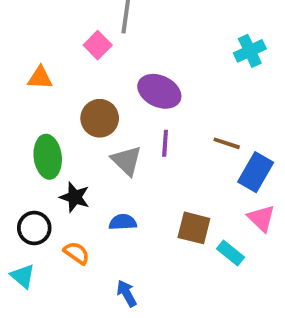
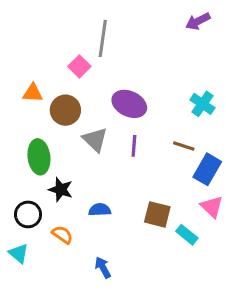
cyan cross: (250, 51) -> (202, 104), moved, turned -30
brown circle: (100, 118) -> (65, 110), moved
gray triangle: (127, 161) -> (95, 140), moved

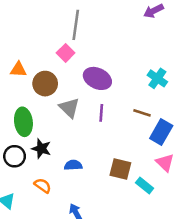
pink square: (79, 66) -> (66, 53), moved
black circle: (28, 214) -> (15, 156), moved

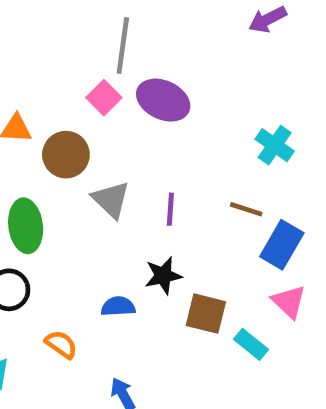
purple ellipse: (97, 78) -> (163, 100), moved
black star: (41, 149) -> (163, 276), moved, turned -30

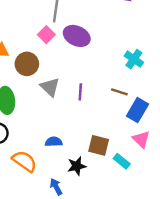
black star: (163, 276) -> (77, 166), moved
orange semicircle: (61, 344) -> (24, 161), size x1.5

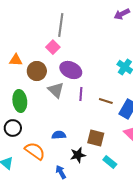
purple ellipse: (77, 36) -> (71, 70), moved
brown line: (119, 92) -> (106, 101), moved
cyan rectangle: (122, 161) -> (110, 162), moved

